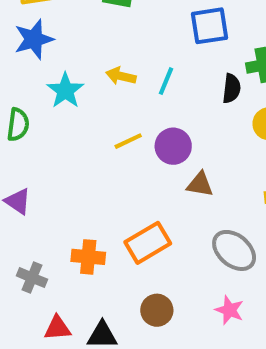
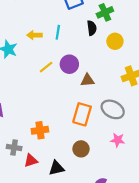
orange rectangle: (148, 243) -> (82, 114), moved, turned -30
red triangle: (57, 328) -> (31, 161), moved

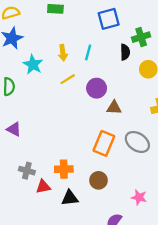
yellow arrow: (35, 35) -> (63, 53), turned -104
yellow line: (46, 67) -> (68, 79), moved
orange cross: (40, 130) -> (64, 169), moved
pink star: (118, 140) -> (139, 197), moved

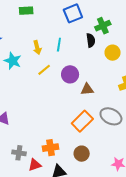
orange rectangle: (104, 143) -> (82, 121), turned 30

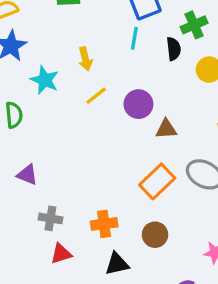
cyan line: (59, 45) -> (134, 38), moved
gray cross: (19, 153) -> (50, 218), moved
red triangle: (35, 165) -> (61, 254), moved

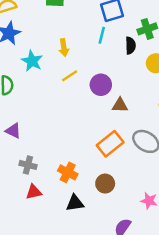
orange cross: (104, 224) -> (68, 172), turned 30

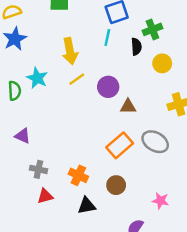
yellow arrow: (64, 48) -> (70, 51), size x1.5
cyan star: (32, 61) -> (37, 78), moved

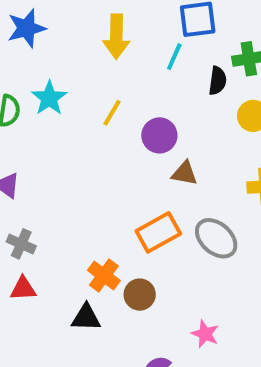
yellow arrow: (70, 51) -> (116, 37), moved
yellow line: (77, 79) -> (112, 113), turned -35
orange cross: (78, 175) -> (104, 275), moved

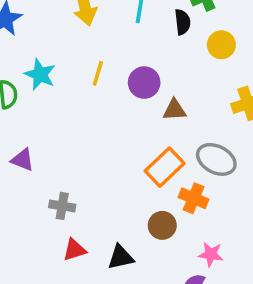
gray cross: (21, 244) -> (62, 206), moved
orange cross: (104, 275) -> (194, 198), moved
red triangle: (23, 289) -> (74, 250), moved
pink star: (205, 334) -> (211, 254), moved

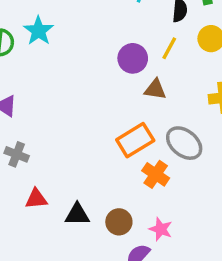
yellow line: (98, 73) -> (169, 48), moved
gray cross: (62, 206) -> (17, 154), moved
brown circle: (162, 225) -> (119, 222), moved

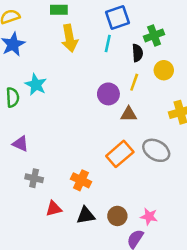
orange cross: (156, 174) -> (81, 180), moved

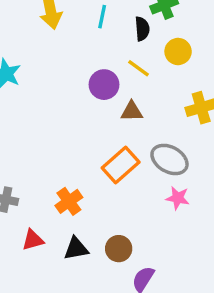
yellow line: (134, 82) -> (138, 68), turned -72
orange cross: (81, 180) -> (69, 201), turned 30
pink star: (149, 217) -> (178, 198), moved

